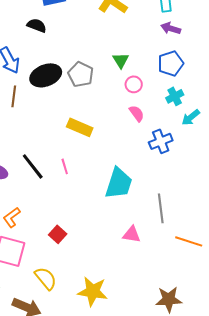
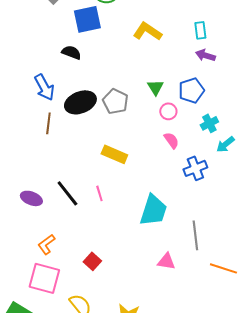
blue pentagon: (171, 63) -> (191, 90), moved

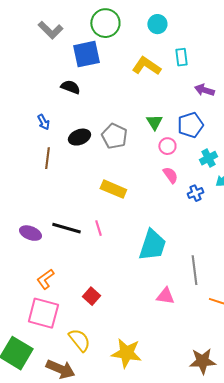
cyan rectangle: (200, 30) -> (181, 57), moved
blue arrow: (44, 87) -> (43, 122), size x0.6
black ellipse: (80, 102) -> (79, 137), size x0.7
blue cross: (195, 168) -> (195, 193), moved, size x0.7
black line: (67, 193) -> (66, 228), turned -36

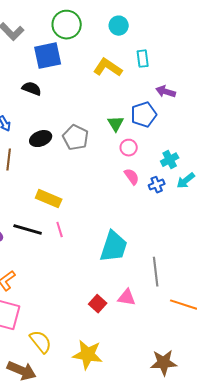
blue pentagon: (190, 125) -> (144, 115), moved
yellow rectangle: (113, 189) -> (49, 199), moved
blue cross: (195, 193) -> (157, 185), moved
red square: (91, 296) -> (98, 304), moved

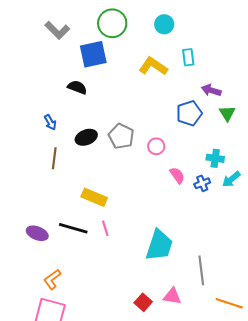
green triangle: (116, 124) -> (227, 113), moved
pink circle: (129, 148) -> (156, 146), moved
cyan cross: (170, 160) -> (215, 158), turned 36

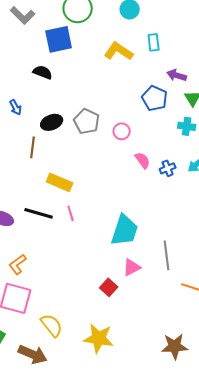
blue pentagon: (189, 113) -> (155, 98), turned -30
brown line: (54, 158) -> (33, 147), moved
cyan cross: (215, 158) -> (187, 126), moved
pink triangle: (172, 296) -> (132, 267), moved, turned -36

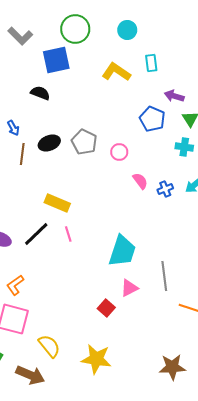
brown line: (33, 147) -> (22, 154), moved
black line: (39, 213) -> (36, 234), turned -60

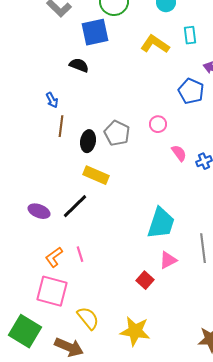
gray pentagon: (84, 142) -> (117, 133), moved
black ellipse: (49, 143) -> (88, 141), moved, turned -60
pink line: (68, 234) -> (80, 254), moved

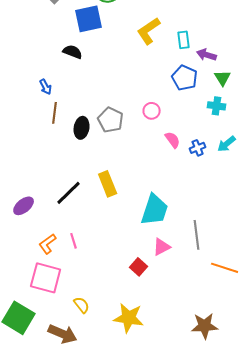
cyan rectangle: (190, 35) -> (184, 40), moved
yellow L-shape: (155, 44) -> (149, 31), turned -68
yellow rectangle: (96, 175) -> (108, 184), moved, turned 45
purple ellipse: (39, 211) -> (24, 206), moved, turned -60
yellow semicircle: (88, 318) -> (82, 305), size x0.7

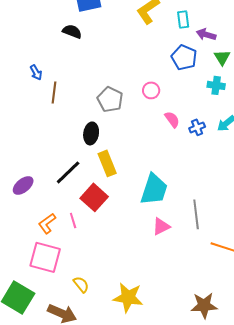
blue arrow: (46, 87) -> (36, 72), moved
black ellipse: (82, 128) -> (91, 133), moved
red square: (139, 267) -> (94, 197), moved, size x1.5

